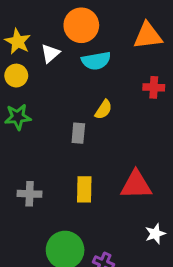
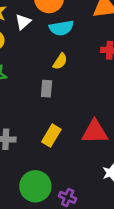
yellow semicircle: (103, 110) -> (60, 61), moved
yellow rectangle: (84, 189) -> (51, 136), turned 30

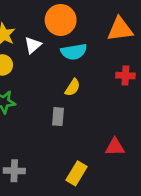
red triangle: (95, 132) -> (115, 147), moved, size x0.7
yellow rectangle: (51, 136) -> (76, 173), moved

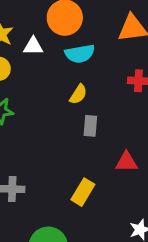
white triangle: (33, 45) -> (33, 46), turned 42
gray rectangle: (58, 117) -> (90, 126), moved

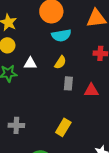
white triangle: (33, 46) -> (30, 63), moved
red triangle: (126, 162) -> (91, 90), moved

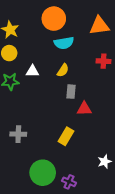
red triangle: (91, 90) -> (84, 109), moved

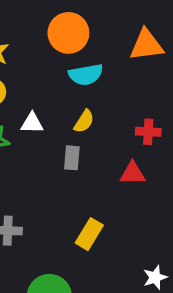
red cross: (103, 61) -> (148, 132), moved
gray rectangle: (71, 92) -> (72, 158), moved
red triangle: (84, 109) -> (133, 173), moved

